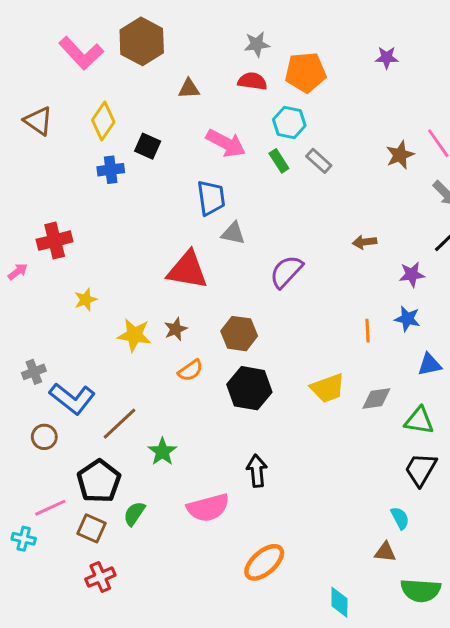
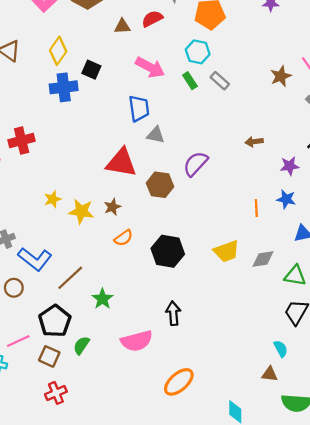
red semicircle: (252, 81) -> (152, 19), moved, turned -35
blue cross: (111, 170) -> (64, 87), size x1.4
yellow star: (86, 300) -> (53, 199), moved
brown hexagon: (239, 334) -> (160, 185), moved

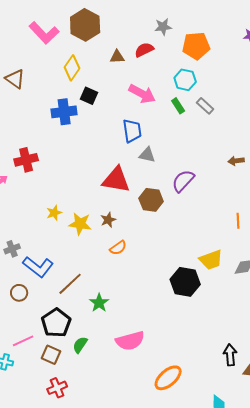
yellow diamond: (58, 51) -> (72, 68), moved
black hexagon: (168, 251) -> (185, 282), moved
black arrow: (173, 313) -> (230, 355), moved

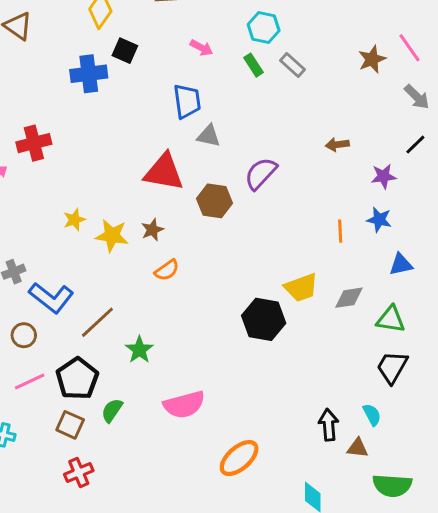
pink arrow: (142, 94) -> (201, 48), size x0.6
pink line: (23, 341) -> (30, 381), moved

